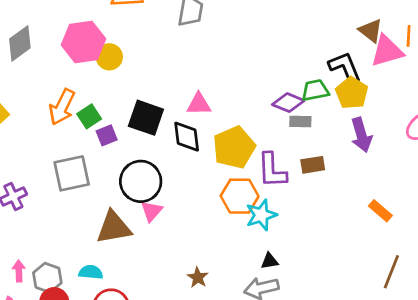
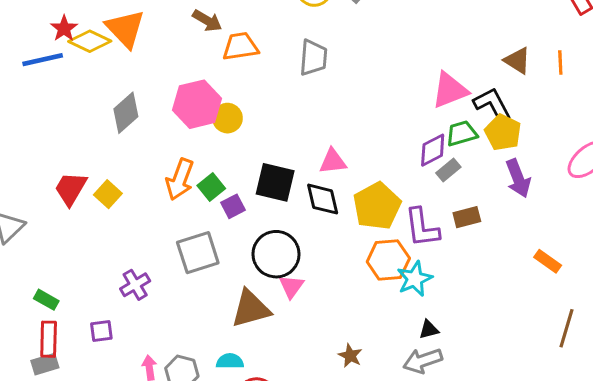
pink triangle: (387, 51) -> (450, 90), moved
purple diamond: (288, 103) -> (433, 150), turned -44
gray rectangle: (300, 121) -> (448, 170), turned -35

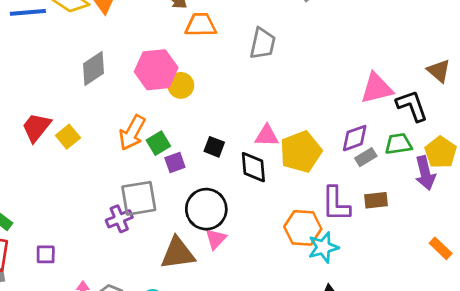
yellow pentagon: (503, 132) -> (441, 152), moved
green trapezoid: (462, 133) -> (398, 144), moved
black square: (275, 182) -> (214, 147), size x0.6
yellow pentagon: (377, 206) -> (301, 152), moved
purple cross: (135, 285) -> (119, 219), moved

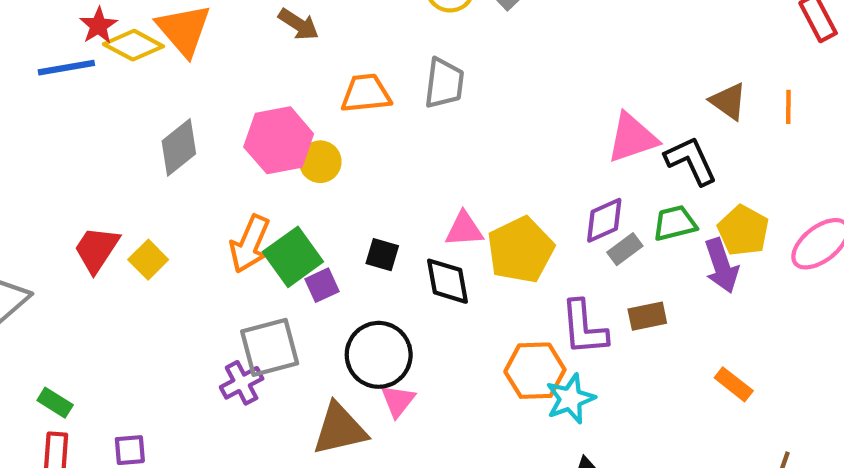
orange trapezoid: (201, 25) -> (366, 93), moved
green square: (158, 143) -> (293, 257), size x1.5
orange rectangle: (441, 248) -> (734, 384), moved

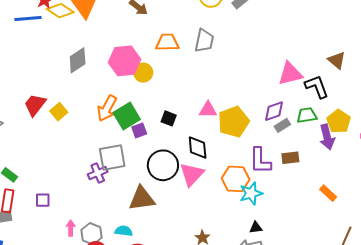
black diamond: (447, 281) -> (198, 147), moved
pink triangle: (398, 401) -> (192, 174), moved, size x1.5

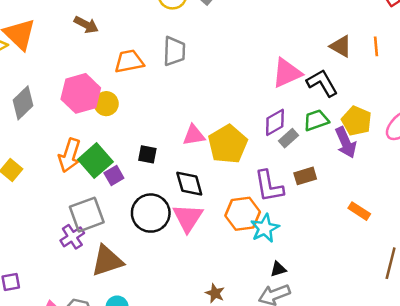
brown triangle: (142, 199) -> (107, 261), moved

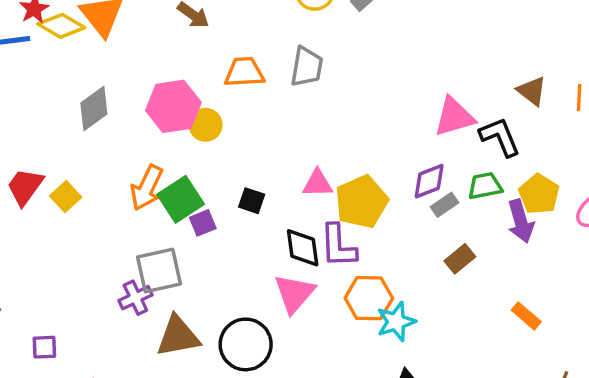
brown rectangle: (305, 176) -> (460, 259), turned -30
purple L-shape: (269, 186) -> (338, 246), moved
black circle: (151, 213) -> (246, 344), moved

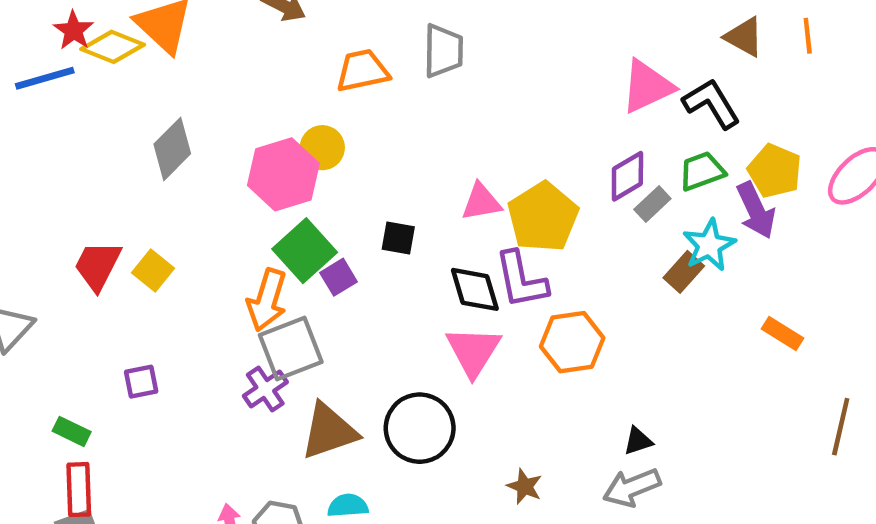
pink hexagon: (173, 106) -> (283, 174), moved
orange arrow: (147, 188) -> (267, 300), moved
cyan star: (396, 322) -> (709, 245), moved
purple square: (44, 347) -> (141, 382), moved

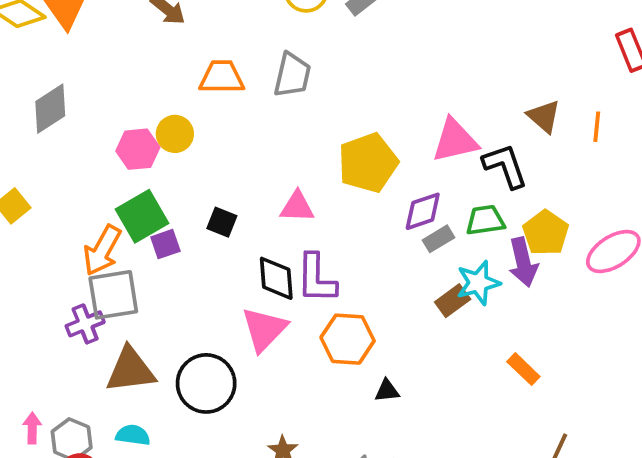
pink hexagon: (283, 174) -> (138, 149), size x0.7
yellow pentagon: (543, 217) -> (368, 163), moved
black triangle: (638, 441) -> (387, 391), moved

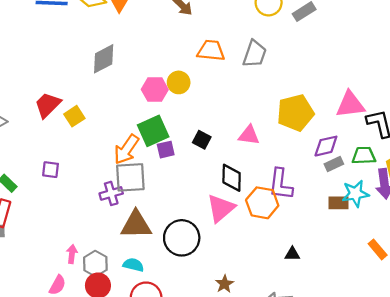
purple L-shape: (316, 278) -> (281, 184), moved
brown rectangle: (453, 301) -> (338, 203), turned 30
orange hexagon: (348, 339) -> (262, 203), moved

